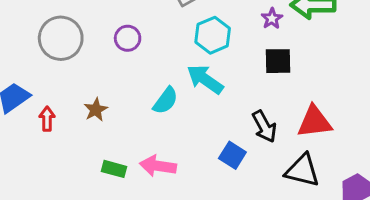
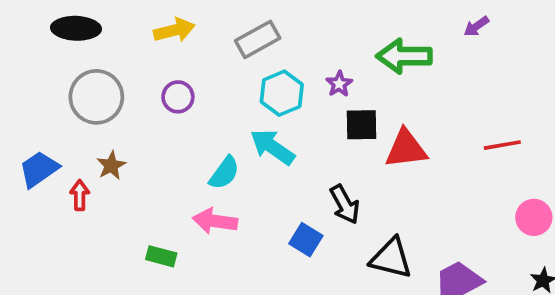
purple star: (272, 19) -> (339, 84), moved
brown star: (96, 110) -> (111, 165), moved
red triangle: (314, 122) -> (406, 149), moved
pink arrow: (158, 166) -> (215, 221), moved

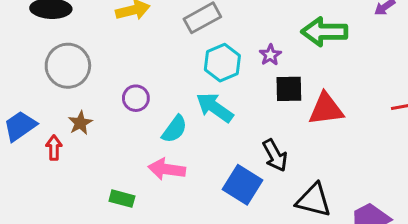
purple circle: (178, 97) -> (136, 98), moved
blue square: (306, 240) -> (242, 185), size x1.4

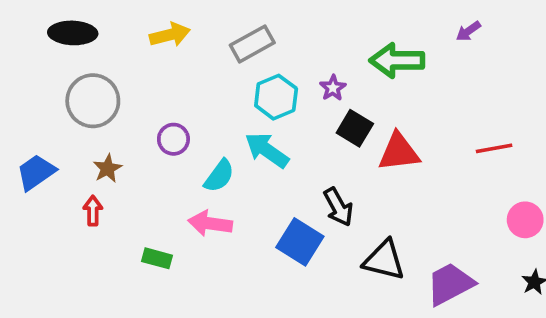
black square: (289, 89) -> (355, 128), turned 32
red arrow: (54, 148) -> (93, 211), moved

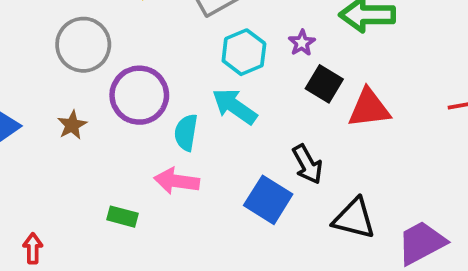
gray circle: (93, 101) -> (83, 45), moved
purple circle: (173, 139) -> (139, 95), size x1.8
cyan semicircle: (219, 176) -> (186, 133), turned 153
red arrow: (93, 211) -> (33, 248), moved

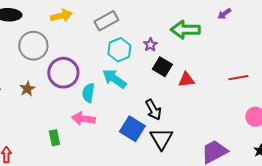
red triangle: (369, 108) -> (186, 80), size x0.7
green rectangle: (122, 217) -> (54, 138), turned 63
black triangle: (354, 218) -> (161, 139), moved, turned 45

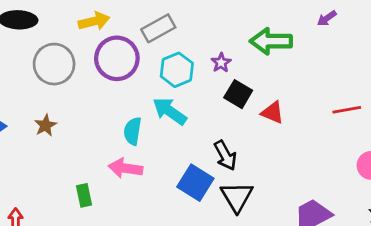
purple circle: (63, 73) -> (117, 58), moved
red triangle: (186, 80) -> (272, 113), turned 30

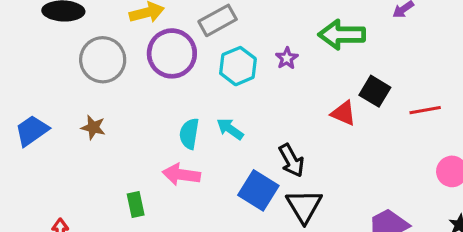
black square: (238, 94) -> (375, 91), moved
cyan arrow: (170, 111) -> (230, 129), moved, size x0.7
brown star: (45, 125) -> (93, 127), turned -30

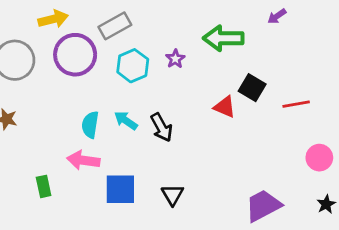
black arrow: (291, 160) -> (162, 127), moved
blue square: (258, 190) -> (120, 189), moved, turned -32
black triangle: (304, 206) -> (173, 195), moved, size x0.7

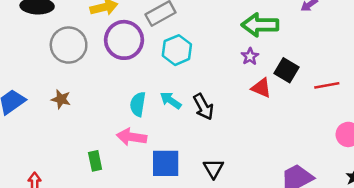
purple star: (175, 59) -> (250, 56), moved

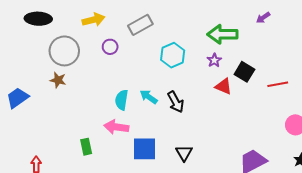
purple circle: (124, 40) -> (110, 47), size x0.5
cyan hexagon: (177, 50) -> (173, 55), moved
brown star: (61, 99) -> (58, 80), moved

